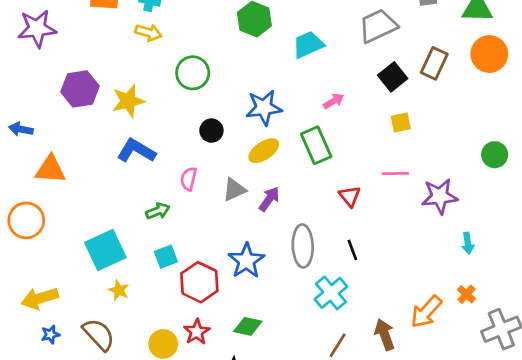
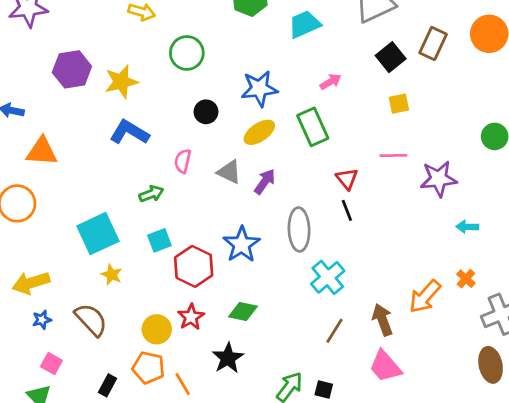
gray triangle: (234, 190) -> (229, 172), turned 50
cyan arrow: (468, 243) -> (467, 227), turned 100
black line: (352, 250) -> (347, 210), moved

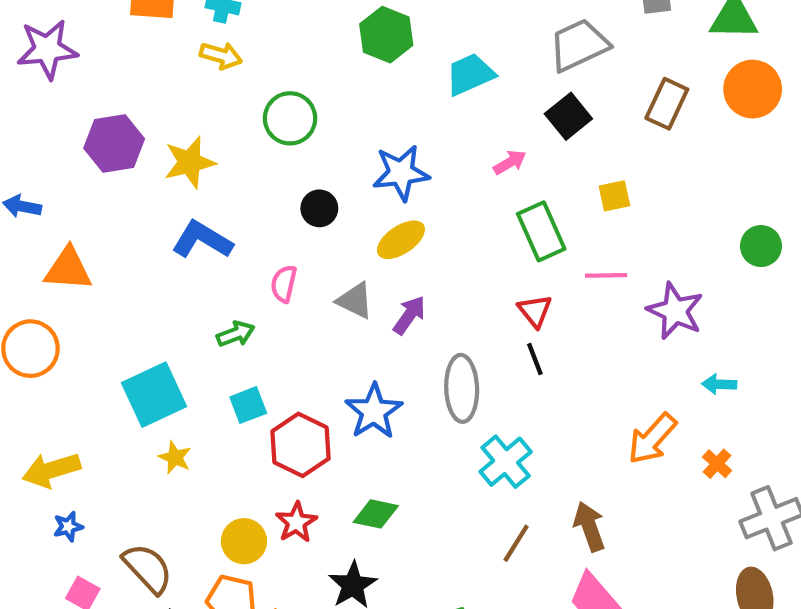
black square: (391, 57) -> (568, 116), moved
green rectangle: (313, 127) -> (541, 231), moved
purple star: (439, 179) -> (675, 311), turned 30
orange arrow: (425, 296) -> (652, 439), moved
brown semicircle: (91, 320) -> (148, 568), moved

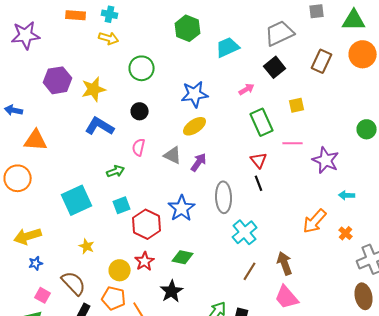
black circle: (319, 208) -> (140, 111), moved
yellow star: (175, 457) -> (87, 246), moved

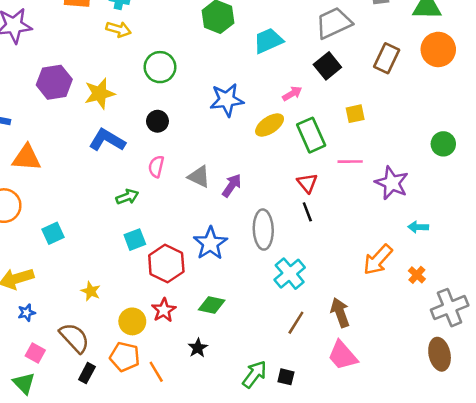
yellow ellipse: (195, 126) -> (270, 125), moved
cyan square: (77, 200) -> (53, 233), moved, size x0.6
black star: (172, 291) -> (198, 348), size x0.7

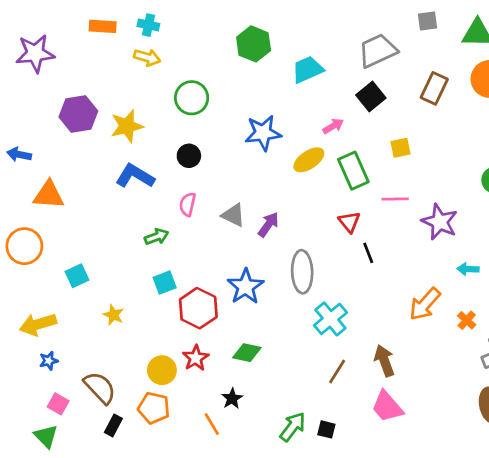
black line: (307, 212) -> (368, 253), moved
yellow star: (91, 291) -> (113, 315), moved
orange line: (156, 372) -> (212, 424), moved

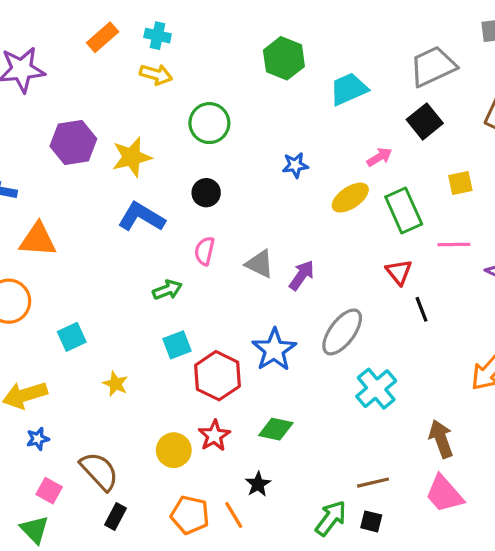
orange rectangle: (103, 26) -> (103, 37), turned -45
blue star: (263, 133) -> (295, 165), size x0.6
gray ellipse: (302, 272) -> (342, 332), turned 39
brown line: (337, 372) -> (373, 483), moved, turned 45
orange pentagon: (154, 408) -> (190, 515), moved

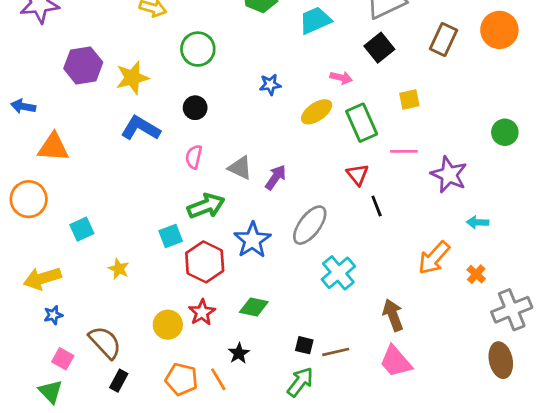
pink arrow: (379, 157) -> (341, 78), turned 45
green arrow: (167, 290) -> (206, 206), moved, size x1.5
black square: (371, 521) -> (304, 345), moved

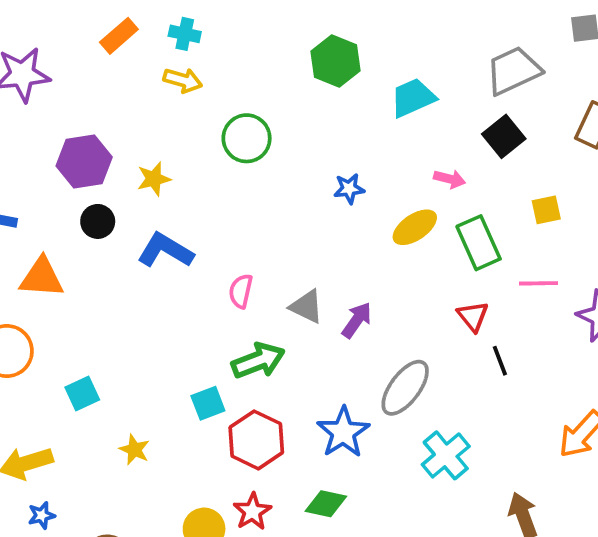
yellow star: (132, 78) -> (154, 179), size x0.7
black circle: (195, 108) -> (98, 221), moved
blue star: (252, 240) -> (343, 432), moved

